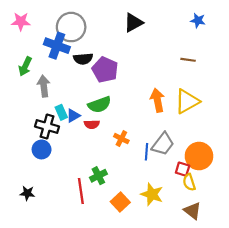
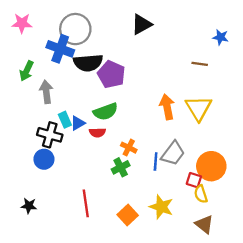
blue star: (198, 20) -> (221, 37), moved
black semicircle: (83, 59) -> (88, 63), size x1.4
yellow triangle: (187, 101) -> (199, 108), turned -32
green cross: (98, 176) -> (121, 167), moved

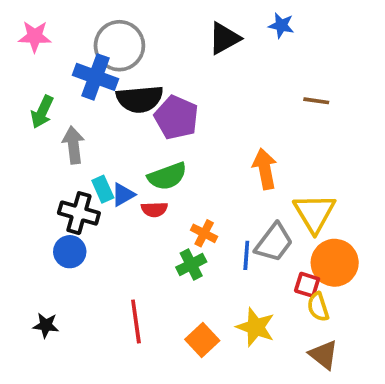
blue star: (221, 37) -> (281, 25), moved
yellow triangle: (199, 108) -> (314, 213), moved

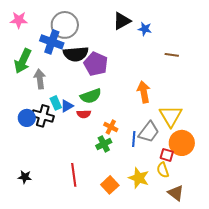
blue star: (281, 25) -> (145, 29), moved
green arrow: (42, 112) -> (23, 61), size x1.4
blue circle: (70, 252) -> (27, 118), moved
yellow semicircle: (318, 307) -> (163, 170), moved

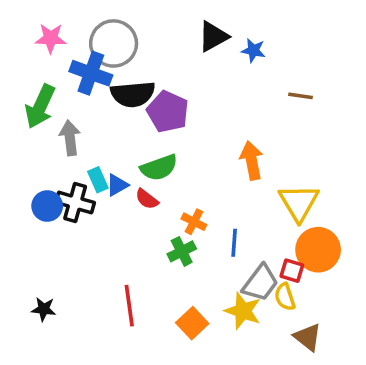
pink star: (19, 20) -> (51, 38), moved
red semicircle: (84, 114) -> (147, 199), turned 40
gray trapezoid: (149, 132) -> (260, 283), moved

